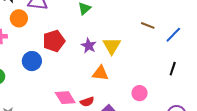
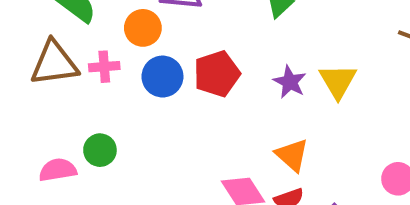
blue circle: (32, 61) -> (162, 77), moved
orange triangle: (100, 73) -> (292, 155), moved, turned 36

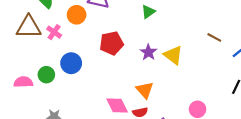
pink cross: (104, 67) -> (54, 32), turned 32
blue circle: (162, 77) -> (71, 63), moved
yellow triangle: (338, 81) -> (173, 55), turned -30

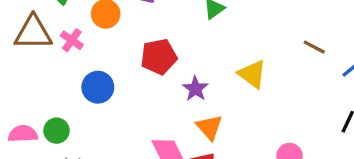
purple star: (148, 52) -> (195, 89), moved
green circle: (46, 75) -> (56, 131), moved
pink semicircle: (23, 82) -> (23, 134), moved

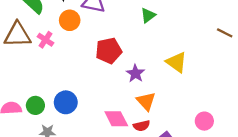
brown line: (314, 47) -> (225, 33), moved
blue circle: (98, 87) -> (66, 102), moved

